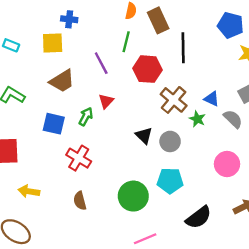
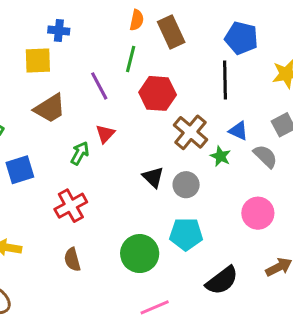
blue pentagon: (231, 25) -> (241, 38), moved
black line: (183, 48) -> (225, 80), moved
blue square: (54, 124) -> (20, 170), moved, turned -30
red cross: (79, 158) -> (71, 206), turned 30

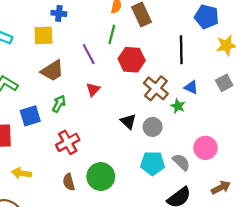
blue pentagon: (241, 38) -> (207, 17), moved
green arrow: (80, 153) -> (59, 104), moved
gray semicircle: (265, 156) -> (181, 162), moved
green circle: (140, 254) -> (101, 177), moved

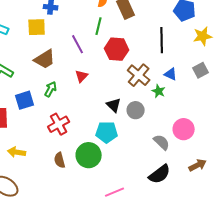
cyan pentagon: (153, 163) -> (107, 132), moved

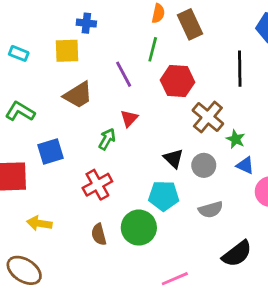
blue triangle: (171, 74) -> (245, 165), moved
green arrow: (51, 89) -> (107, 139), moved
gray semicircle: (162, 142) -> (211, 210), moved, turned 120

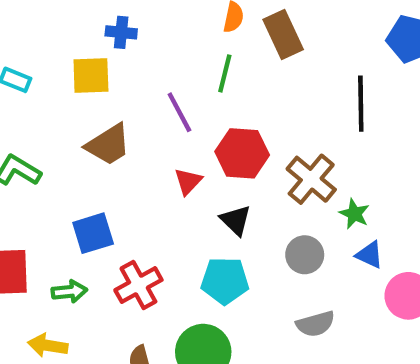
red hexagon: (178, 81) -> (242, 153), moved
green arrow: (107, 139) -> (69, 291), moved, turned 55
blue square: (50, 152) -> (93, 233), moved
black triangle: (173, 158) -> (236, 220), moved
cyan pentagon: (164, 196) -> (225, 281), moved

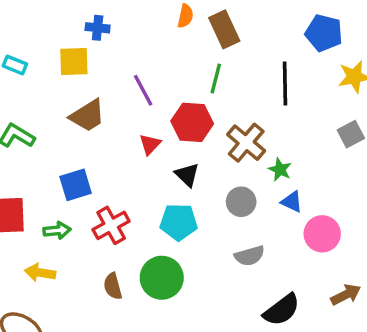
green line: (225, 73) -> (216, 78), moved

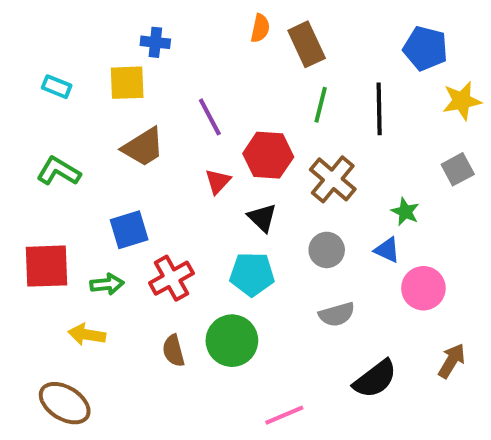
green line: (216, 78) -> (321, 105), moved
green star: (280, 170) -> (405, 212), moved
brown arrow: (346, 295) -> (452, 361), turned -32

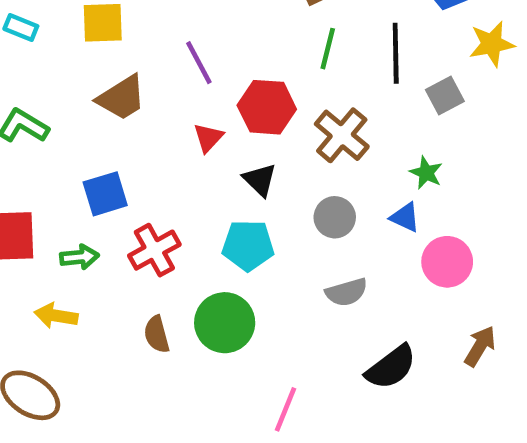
gray square: (458, 169) -> (445, 95), moved
pink line: (284, 415) -> (286, 409), turned -45

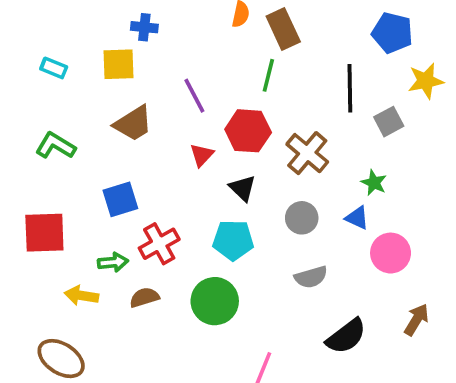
green line: (328, 49) -> (268, 75), moved
green arrow: (79, 257) -> (113, 262), moved
brown semicircle: (157, 334) -> (144, 297), moved, turned 88

